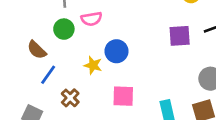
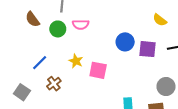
brown semicircle: (37, 50) -> (33, 19), moved
blue circle: (116, 51) -> (125, 42), moved
pink square: (123, 96) -> (98, 70), moved

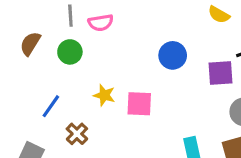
brown semicircle: (33, 19) -> (30, 44), turned 77
pink semicircle: (81, 24) -> (101, 23), moved
purple square: (147, 49) -> (221, 73), moved

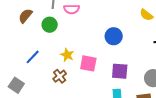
purple square: (221, 73) -> (120, 71), moved
brown cross: (77, 134) -> (60, 76), moved

